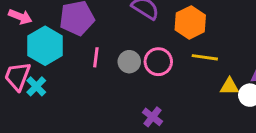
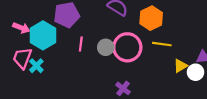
pink arrow: (20, 17) -> (21, 28), moved
pink circle: (158, 62) -> (127, 47), size x1.4
yellow triangle: (229, 86) -> (180, 66), turned -32

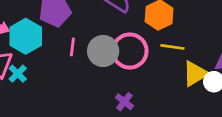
gray circle: (106, 47) -> (103, 51), size x1.5
yellow triangle: (180, 66) -> (195, 74), size x1.5

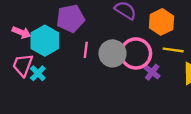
purple cross: (124, 102) -> (152, 72), moved

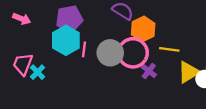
orange hexagon: (161, 22) -> (143, 29), moved
pink arrow: (22, 32) -> (22, 19), moved
cyan hexagon: (45, 41) -> (66, 40), moved

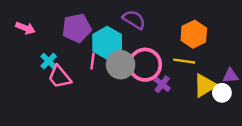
orange hexagon: (143, 29) -> (194, 34), moved
cyan hexagon: (66, 40) -> (107, 43), moved
pink trapezoid: (23, 64) -> (60, 77), moved, turned -60
cyan cross: (38, 72) -> (49, 61), moved

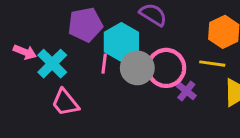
pink arrow: (25, 28) -> (25, 52), moved
cyan cross: (49, 61) -> (52, 64), size x1.5
pink trapezoid: (60, 77) -> (65, 103), moved

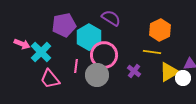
pink line: (104, 64) -> (76, 66), moved
gray circle: (137, 68) -> (97, 75), moved
pink circle: (166, 68) -> (104, 55), moved

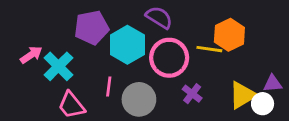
pink arrow: (22, 44) -> (31, 55), turned -56
yellow line: (152, 52) -> (209, 49), moved
pink circle: (104, 55) -> (169, 58), moved

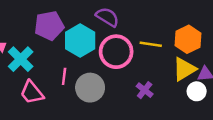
orange hexagon: (229, 35) -> (188, 39), moved
purple cross: (192, 94) -> (145, 90), moved
yellow triangle: (242, 95) -> (184, 69), moved

